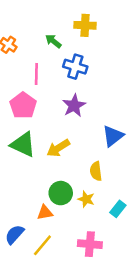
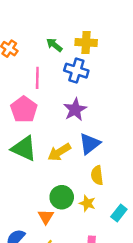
yellow cross: (85, 25) -> (86, 42), moved
blue triangle: (113, 136) -> (90, 144), moved
orange triangle: (45, 213) -> (46, 217), turned -49

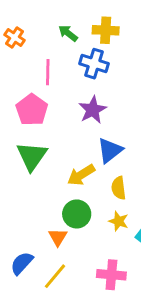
green triangle: (24, 148) -> (32, 156), turned 40
yellow arrow: (59, 152) -> (81, 175), moved
yellow star: (87, 203) -> (119, 221), moved

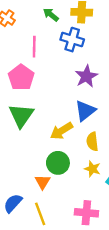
purple star: (93, 110) -> (86, 76), moved
yellow line: (55, 276) -> (40, 214), turned -60

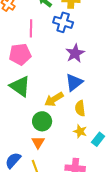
pink pentagon: (21, 77) -> (20, 54), turned 30
green triangle: (21, 115) -> (20, 86), turned -30
green circle: (58, 163) -> (42, 121), moved

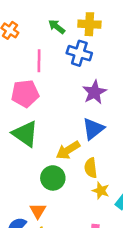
yellow semicircle: (80, 108) -> (91, 168), moved
orange triangle: (38, 142) -> (38, 211), moved

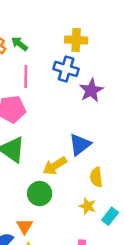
green arrow: (57, 27) -> (19, 44), moved
purple star: (94, 92) -> (91, 90), moved
yellow semicircle: (91, 168) -> (96, 177), moved

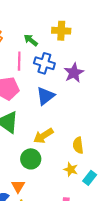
green arrow: (19, 44) -> (31, 40), moved
blue cross: (66, 69) -> (44, 63), moved
blue triangle: (80, 144) -> (45, 96), moved

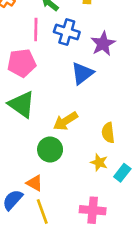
blue triangle: (45, 96) -> (82, 73), moved
orange triangle: (18, 186) -> (35, 183), turned -32

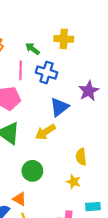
purple star: (103, 44) -> (89, 91), moved
yellow arrow: (66, 121) -> (45, 132), moved
cyan rectangle: (122, 173) -> (93, 207), moved, turned 48

